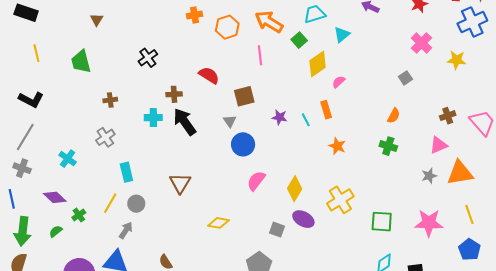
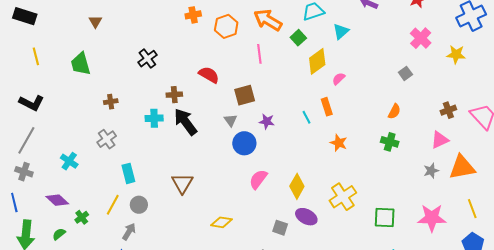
purple star: (280, 117) -> (267, 121), moved

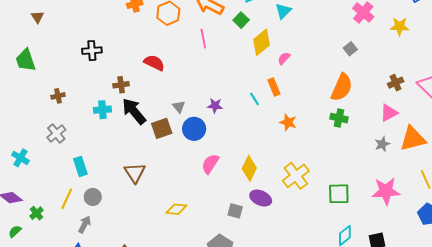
black cross: (147, 59) -> (92, 51), turned 36
brown square: (245, 95) -> (162, 128), moved
orange semicircle: (394, 111) -> (342, 87), size x1.8

